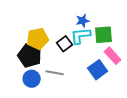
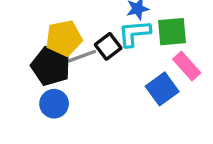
gray line: (55, 73) -> (82, 56), moved, turned -30

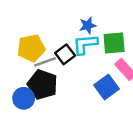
black pentagon: (51, 66) -> (42, 84), moved

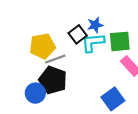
black square: (65, 54) -> (78, 34), moved
blue square: (107, 87) -> (113, 99), moved

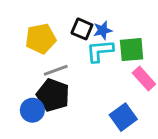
black square: (78, 34) -> (82, 29), moved, turned -30
yellow pentagon: (42, 46) -> (41, 39), moved

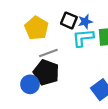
yellow pentagon: (41, 39) -> (36, 28), turned -30

